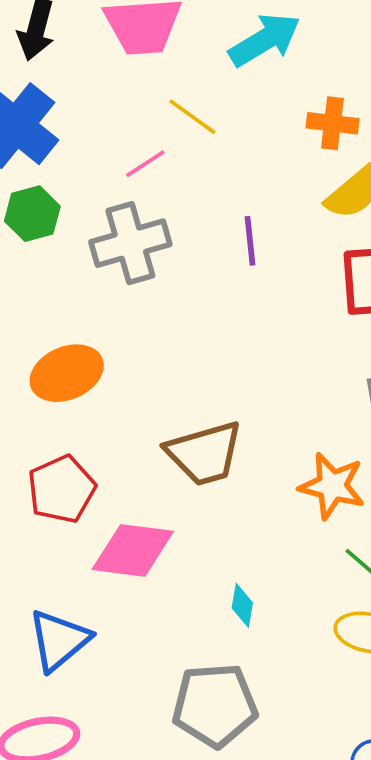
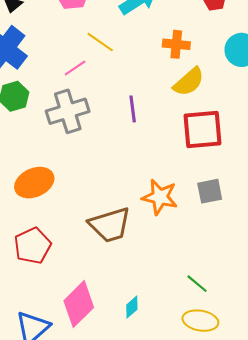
orange star: (332, 486) -> (160, 197), moved
pink diamond: (133, 550) -> (79, 304), moved, turned -51
cyan diamond: (242, 605) -> (132, 307), turned 40

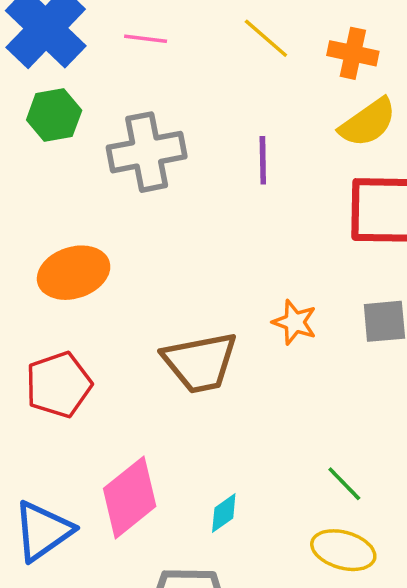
yellow line: (100, 42) -> (266, 38), moved
pink line: (75, 68) -> (146, 39), moved, turned 35
orange star: (160, 197) -> (295, 322), size x0.7

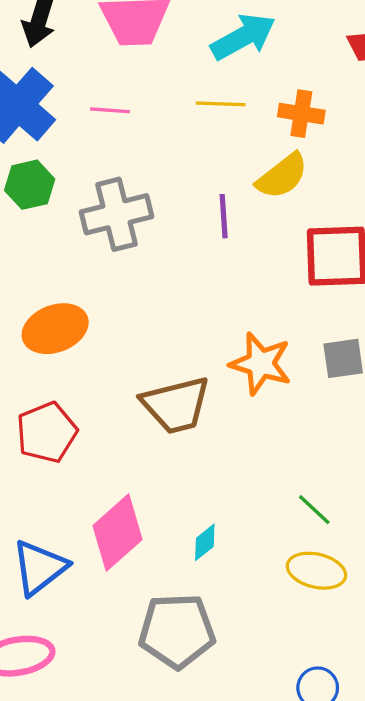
yellow line: (266, 38) -> (221, 104), turned -36
yellow semicircle: (368, 123) -> (282, 176), moved
orange star: (295, 322) -> (261, 364), size x1.5

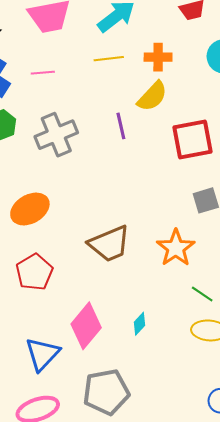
orange star: (261, 364) -> (176, 248), moved, turned 30
gray pentagon: (177, 631) -> (106, 392), moved

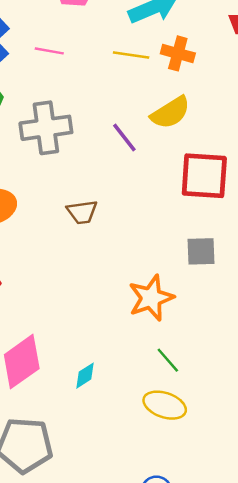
orange cross: (158, 57) -> (178, 53), moved
purple line: (121, 126) -> (124, 138), turned -40
brown trapezoid: (109, 244) -> (82, 212), moved, size x0.6

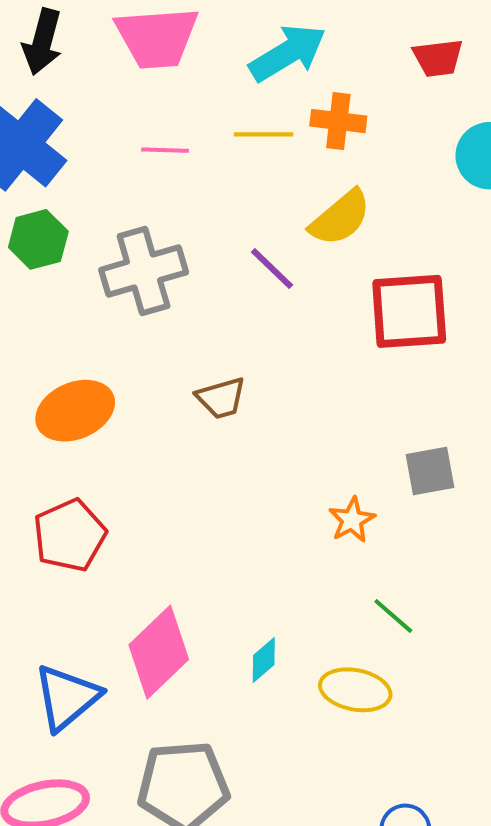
pink line: (49, 51) -> (165, 150), moved
gray square: (201, 251) -> (430, 471), moved
orange star: (151, 298) -> (352, 520), size x0.6
yellow ellipse: (165, 405) -> (355, 690), moved

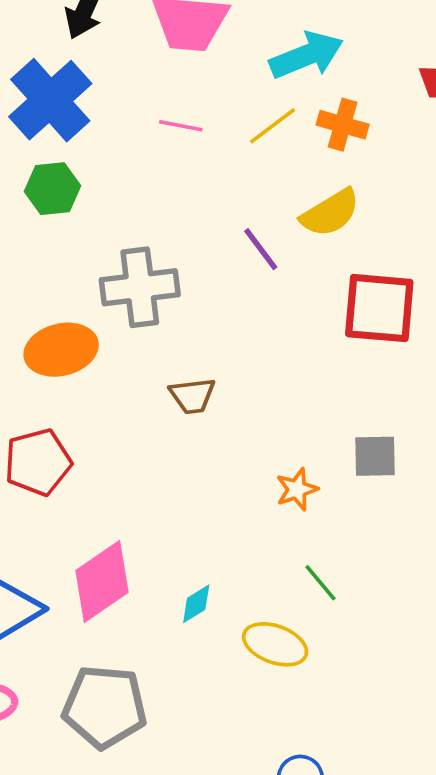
yellow line: (264, 134) -> (273, 126), turned -46
gray cross: (144, 271) -> (140, 287), moved
brown trapezoid: (221, 398) -> (192, 396), moved

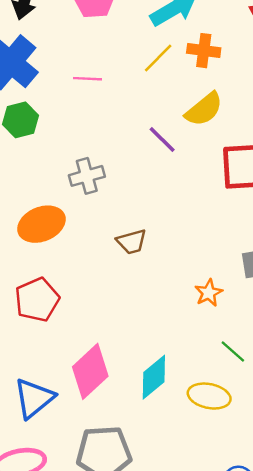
pink line: (181, 126) -> (88, 79), moved
gray cross: (140, 287) -> (87, 176), size x0.7
cyan diamond: (196, 604) -> (154, 377), size x1.6

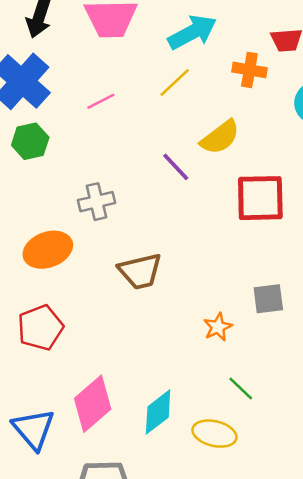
orange cross: (204, 51) -> (249, 70), moved
pink line: (88, 79) -> (101, 101), turned -32
brown trapezoid: (132, 242) -> (140, 271), size x1.4
blue triangle: (34, 398) -> (33, 429), turned -33

